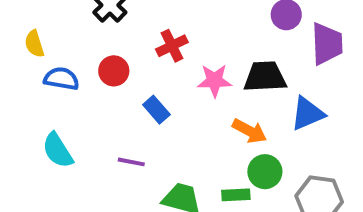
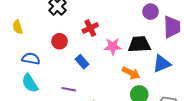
blue semicircle: (61, 79) -> (31, 59), moved

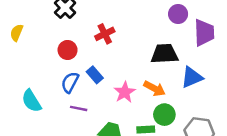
yellow semicircle: (18, 27) -> (17, 33), turned 40
pink star: (113, 46) -> (125, 92), moved, turned -30
blue semicircle: (31, 59) -> (70, 82), moved, turned -72

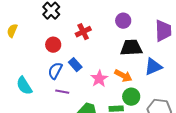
purple circle: (178, 14) -> (123, 21), moved

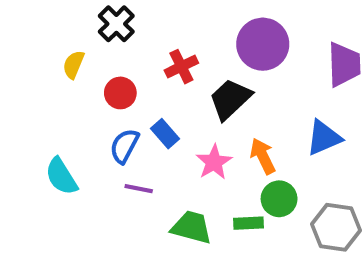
purple circle: (123, 21) -> (263, 44), size x1.6
yellow semicircle: (12, 31) -> (74, 64), moved
black trapezoid: (131, 48) -> (230, 99), moved, turned -40
orange arrow: (123, 76) -> (263, 156), turned -144

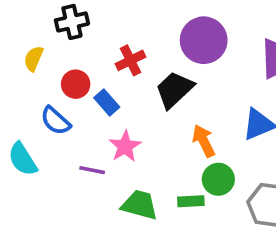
black cross: (116, 24) -> (72, 22), turned 32
blue rectangle: (165, 134) -> (107, 102), moved
blue semicircle: (124, 146) -> (55, 121), moved, turned -76
pink star: (214, 162) -> (125, 146), moved

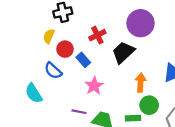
yellow semicircle: (34, 59) -> (49, 36), moved
orange arrow: (204, 141) -> (141, 83), turned 30
purple line: (92, 170) -> (79, 112), moved

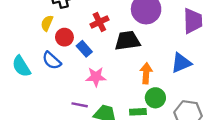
black trapezoid: (123, 52) -> (127, 41), turned 35
pink star: (94, 86) -> (96, 77), turned 30
cyan semicircle: (34, 93) -> (21, 66), moved

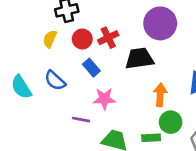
red circle: (64, 37) -> (82, 39), moved
purple line: (80, 105) -> (81, 120), moved

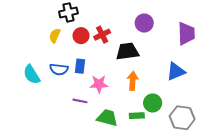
purple circle: (160, 23) -> (144, 23), size x0.7
blue rectangle: (91, 68) -> (80, 66), moved, turned 48
blue semicircle: (55, 81) -> (59, 69), turned -36
orange arrow: (160, 95) -> (133, 81), moved

